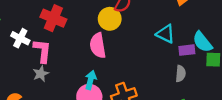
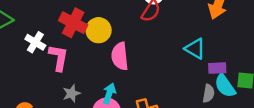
yellow circle: (110, 19) -> (99, 30), moved
cyan semicircle: (203, 42) -> (225, 86), moved
gray star: (41, 74) -> (71, 93), moved

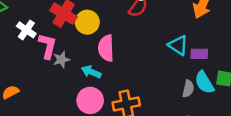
purple rectangle: (217, 68) -> (199, 54), moved
gray star: (71, 93) -> (61, 60), moved
cyan arrow: (109, 93) -> (91, 72), moved, turned -90

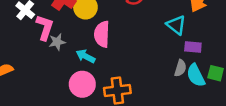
cyan triangle: (178, 45) -> (176, 25), moved
gray semicircle: (188, 89) -> (180, 68), moved

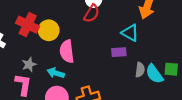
pink L-shape: (45, 28) -> (23, 85), moved
purple rectangle: (193, 47) -> (119, 52), moved

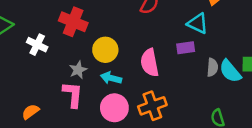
yellow circle: (49, 30) -> (105, 50), moved
pink semicircle: (67, 51) -> (150, 63), moved

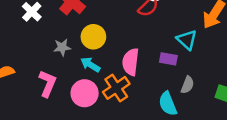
cyan semicircle: (230, 71) -> (168, 104), moved
pink L-shape: (73, 94) -> (48, 84), moved
orange cross: (152, 106) -> (116, 88), moved, turned -32

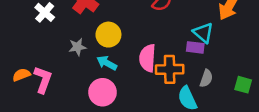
purple rectangle: (168, 59) -> (195, 47), moved
pink L-shape: (48, 84) -> (43, 80), moved
orange cross: (116, 88) -> (170, 69), moved, turned 36

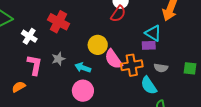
yellow circle: (108, 35) -> (98, 45), moved
pink semicircle: (147, 58) -> (113, 59), turned -30
gray semicircle: (206, 78) -> (161, 68), turned 88
pink L-shape: (43, 80) -> (35, 65), moved

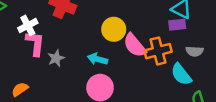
white cross: (29, 36) -> (28, 25), turned 35
gray star: (58, 59) -> (56, 58), moved
pink L-shape: (35, 65) -> (35, 43), moved

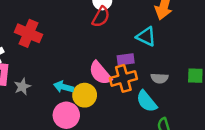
purple rectangle: (177, 25) -> (126, 59), moved
yellow circle: (114, 29) -> (85, 95), moved

